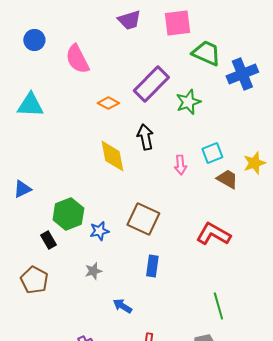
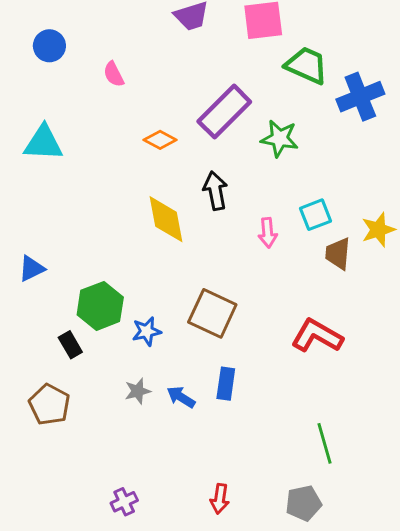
pink semicircle: (77, 59) -> (114, 74), size x0.6
green star: (188, 102) -> (280, 138), turned 30
brown trapezoid: (227, 179) -> (338, 254), turned -115
blue arrow: (122, 306) -> (181, 397), moved

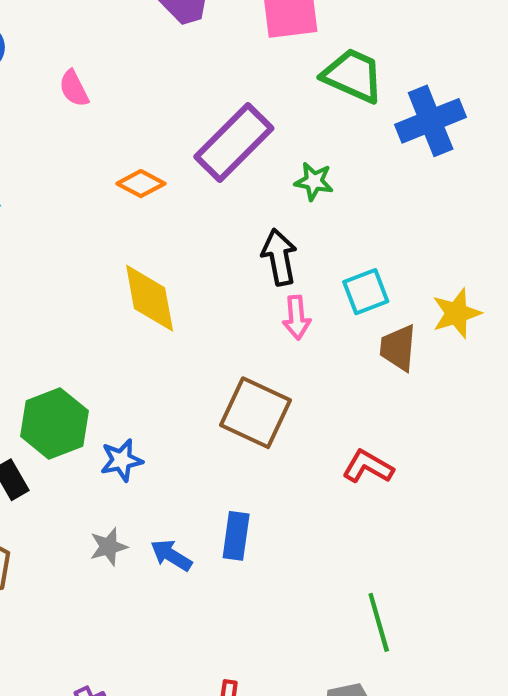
green star: (280, 138) -> (314, 181), size x0.7
black arrow: (215, 191) -> (279, 257), moved
brown square: (212, 313) -> (255, 413), moved
red L-shape: (317, 336) -> (368, 467), size x0.7

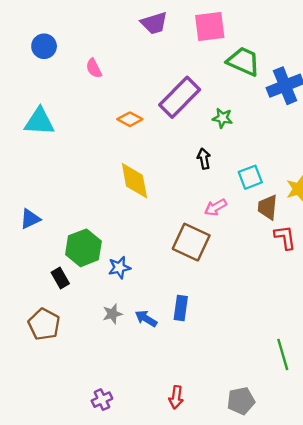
black arrow: (279, 257) -> (204, 159), size x0.7
pink arrow: (297, 318) -> (216, 207), moved, turned 65
red L-shape: (368, 467) -> (285, 237), moved, turned 52
green line: (379, 622) -> (283, 354), moved

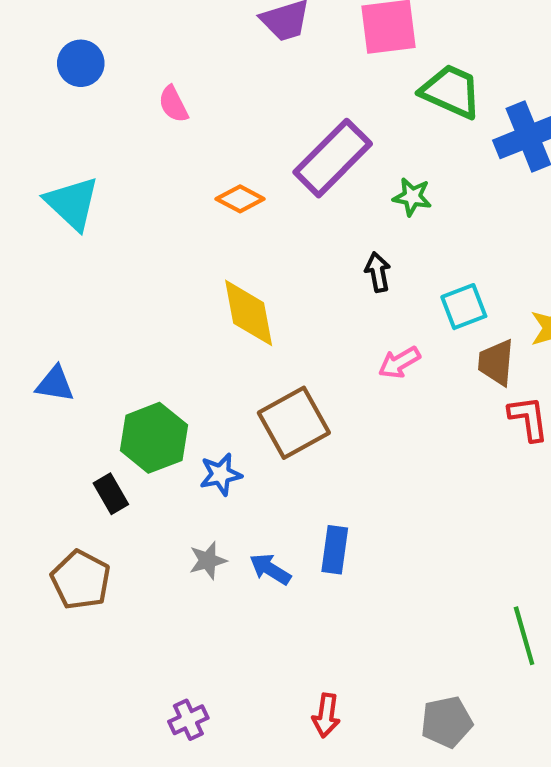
cyan triangle: (39, 122) -> (72, 203), turned 40
blue triangle: (30, 219) -> (55, 384), turned 35
brown square: (191, 242) -> (294, 423), moved, turned 36

